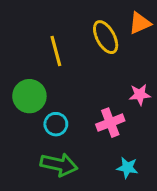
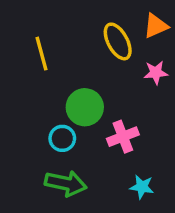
yellow line: (56, 51) -> (42, 54), moved
pink star: (140, 95) -> (156, 73), moved
green circle: (29, 96) -> (85, 107), moved

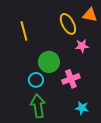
orange triangle: (156, 26) -> (90, 15), turned 35
pink star: (156, 73) -> (82, 46), moved
green arrow: (66, 183) -> (38, 106), turned -110

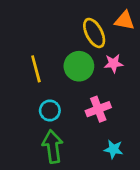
yellow line: (24, 31) -> (36, 69), moved
green circle: (49, 62) -> (79, 66), moved

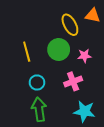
pink star: (114, 63) -> (84, 56), moved
cyan star: (114, 149) -> (84, 111), size x1.5

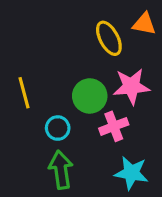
green circle: (59, 49) -> (90, 96), moved
yellow line: (27, 52) -> (24, 93), moved
pink star: (84, 56) -> (131, 86), size x1.6

